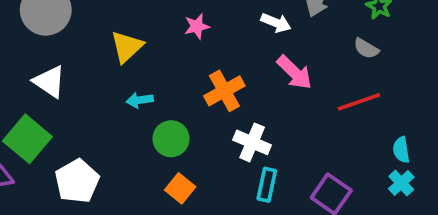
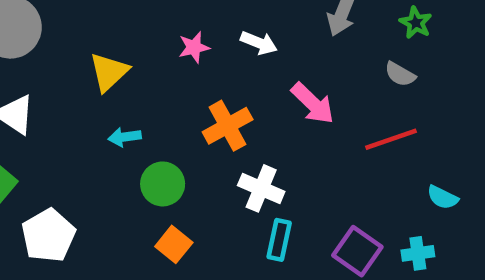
white arrow: (276, 23) -> (259, 43), moved
cyan semicircle: (401, 150) -> (443, 197), turned -55
cyan cross: (401, 183) -> (418, 253), moved, turned 35

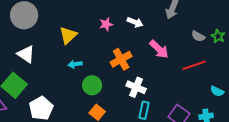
green star: (416, 23) -> (218, 36), moved

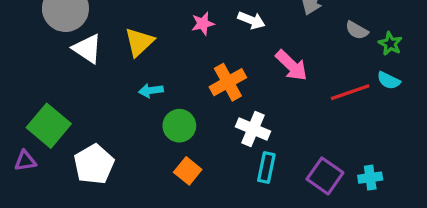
gray semicircle: (198, 36) -> (357, 30), moved
white triangle: (26, 54) -> (87, 49), moved
cyan semicircle: (217, 91) -> (389, 80), moved

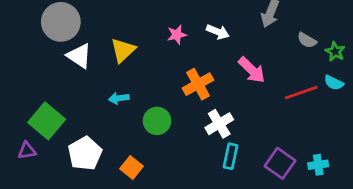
cyan arrow: (151, 91) -> (119, 98), moved
white cross: (253, 129) -> (219, 124), turned 36
orange square: (188, 171) -> (132, 168), moved

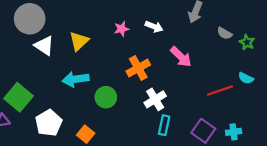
cyan semicircle: (334, 83) -> (246, 78), moved
red line: (301, 93) -> (220, 90), moved
cyan arrow: (119, 98) -> (76, 79), size x1.6

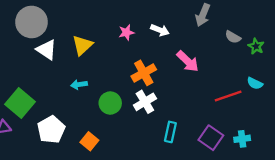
cyan arrow: (76, 79) -> (79, 84), size x0.6
white cross: (155, 99) -> (145, 102), moved

